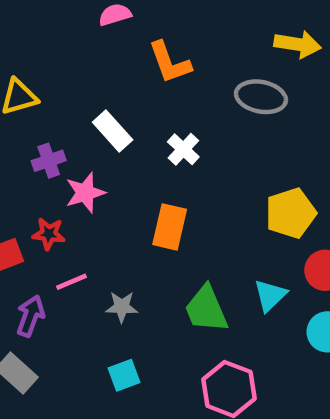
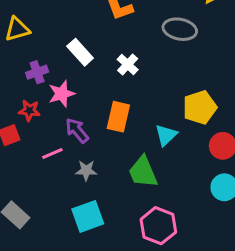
red star: (49, 234) -> (29, 111), moved
cyan triangle: (270, 295) -> (166, 135), moved
purple arrow: (30, 316) -> (77, 131), moved, turned -60
cyan square: (124, 375) -> (88, 216), size x1.5

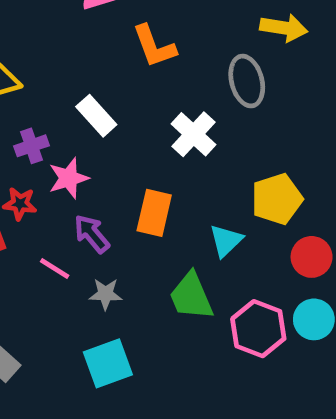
gray ellipse: (180, 29) -> (247, 81), turned 64
white cross: (128, 65) -> (194, 134), moved, size x1.4
pink line: (52, 154) -> (55, 268), turned 55
pink hexagon: (158, 226) -> (258, 329), moved

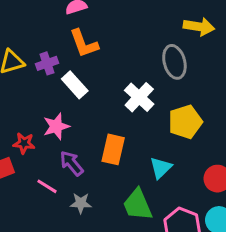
orange L-shape: (154, 46) -> (84, 43), moved
purple cross: (31, 146) -> (47, 63), moved
yellow pentagon: (277, 199) -> (185, 122), moved

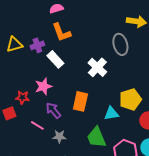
yellow pentagon: (185, 122) -> (130, 99), moved
cyan triangle: (161, 168) -> (111, 113), turned 35

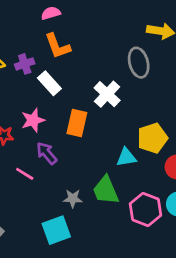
orange rectangle: (80, 101) -> (77, 123), moved
gray star: (59, 136) -> (73, 199), moved

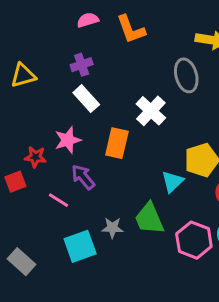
orange L-shape: (58, 46) -> (131, 29), moved
purple cross: (25, 64) -> (82, 65), moved
cyan triangle: (126, 157) -> (172, 182), turned -35
cyan square: (56, 230) -> (80, 246), moved

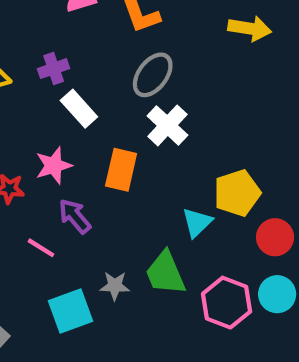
purple cross: (82, 65) -> (54, 69), moved
gray ellipse: (186, 75) -> (153, 75), moved, turned 52

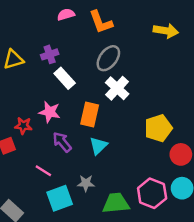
pink star: (54, 166) -> (50, 112), turned 30
cyan triangle: (197, 222) -> (98, 146), moved
pink line: (41, 248) -> (43, 171), moved
green trapezoid: (165, 273) -> (116, 203), moved, turned 108

